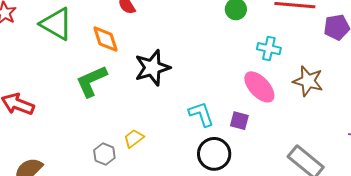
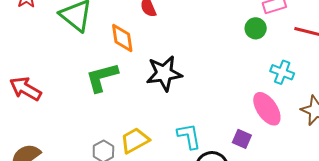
cyan L-shape: (201, 114) -> (189, 136), moved
yellow trapezoid: (134, 138) -> (135, 140), size x1.4

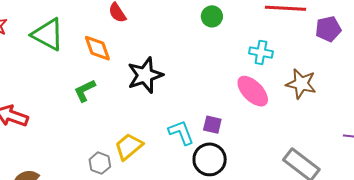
green circle: (256, 28) -> (212, 16), moved
green L-shape: (102, 77) -> (85, 91), size x0.7
purple square: (242, 139) -> (212, 125), moved

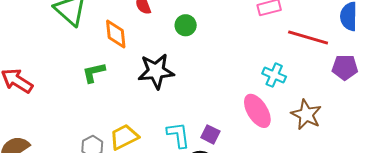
green circle: (212, 16) -> (186, 25), moved

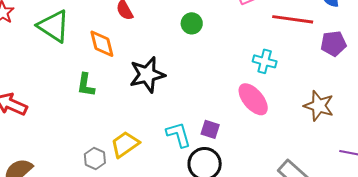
green circle: (186, 25) -> (192, 23), moved
green L-shape: (94, 73) -> (86, 85), turned -60
brown star: (306, 115) -> (319, 106), moved

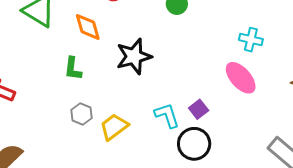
purple square: (210, 129) -> (199, 109), turned 36
gray hexagon: (95, 158) -> (81, 114), moved

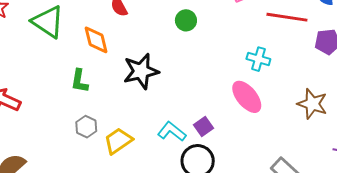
cyan L-shape: (167, 115) -> (172, 131), turned -36

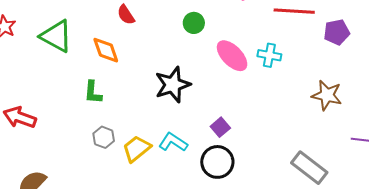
black star: (141, 71) -> (173, 85), moved
pink ellipse: (247, 97) -> (232, 56), moved
cyan L-shape: (172, 131) -> (173, 142), moved

